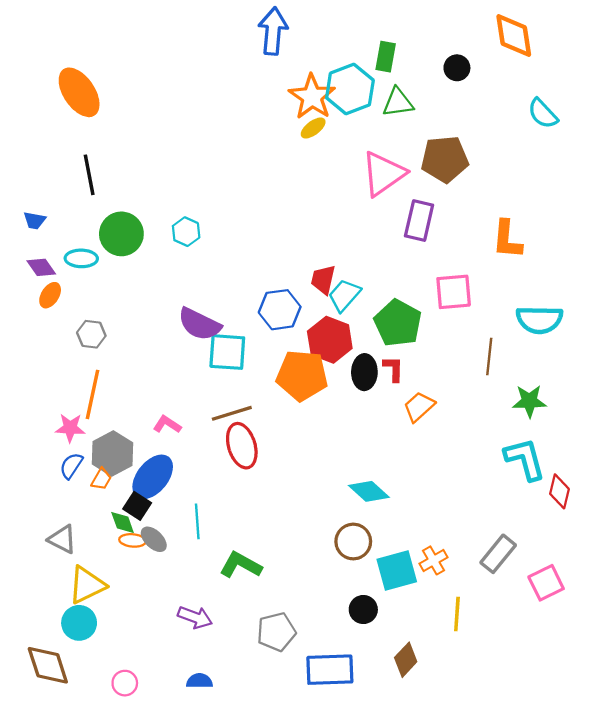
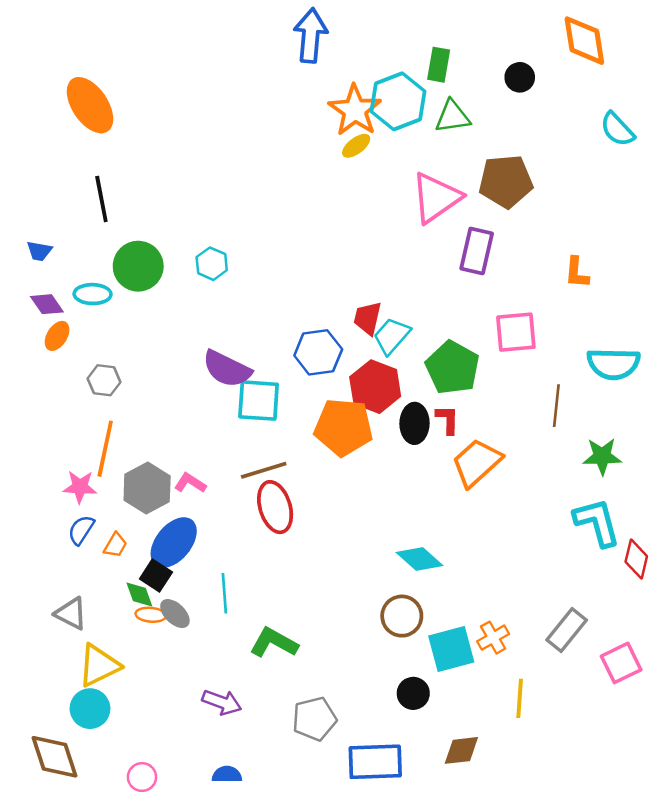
orange L-shape: (507, 239) -> (577, 273), size x0.7
orange trapezoid: (419, 407) -> (477, 463), size x1.4
gray hexagon: (113, 453) -> (147, 488), moved
brown diamond: (406, 660) -> (461, 750), turned 40

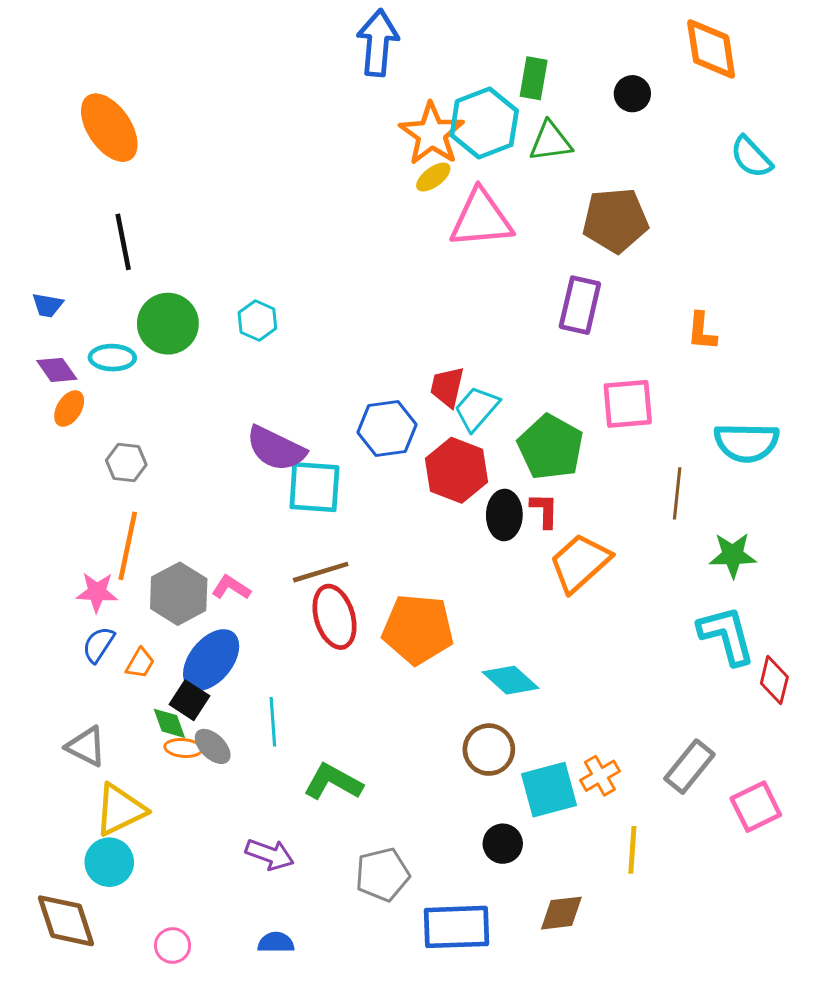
pink triangle: (436, 198) -> (481, 219), moved, turned 30
orange pentagon: (344, 427) -> (418, 629), moved

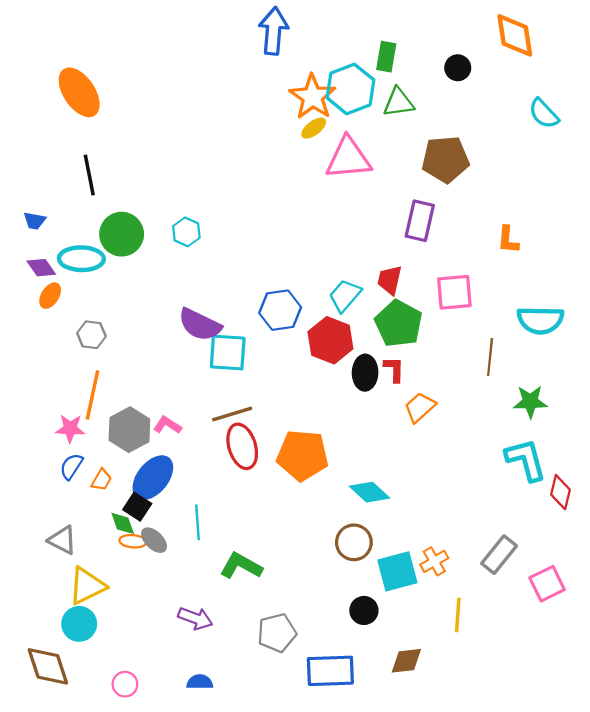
cyan ellipse: (112, 358) -> (81, 259), size x1.4
red trapezoid: (447, 387) -> (390, 280), moved
orange trapezoid: (580, 563) -> (420, 407), size x0.7

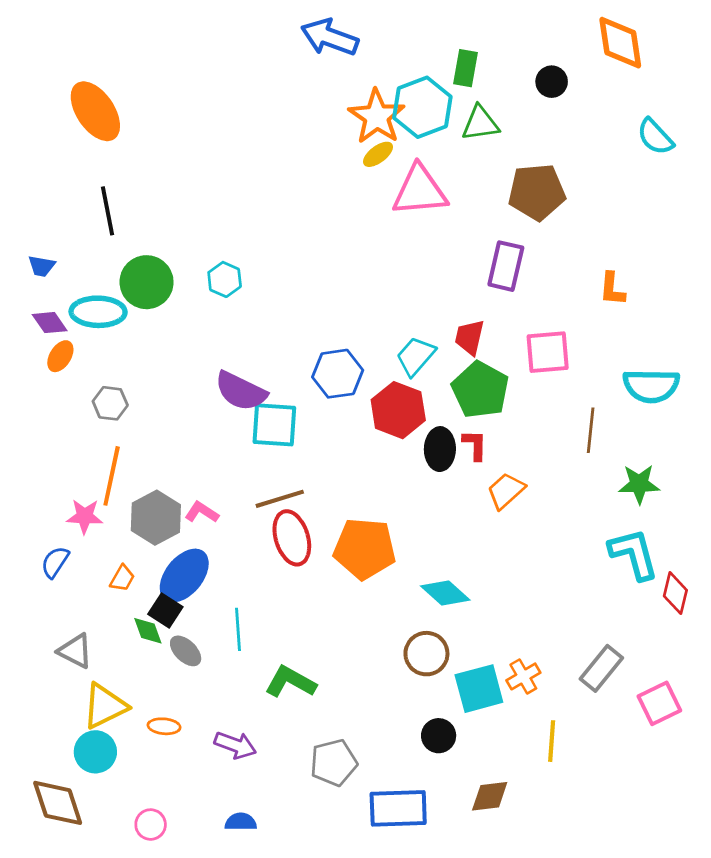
blue arrow: (273, 31) -> (330, 37), turned -75
blue semicircle: (71, 466) -> (55, 562), moved
orange ellipse: (133, 541) -> (164, 726), moved

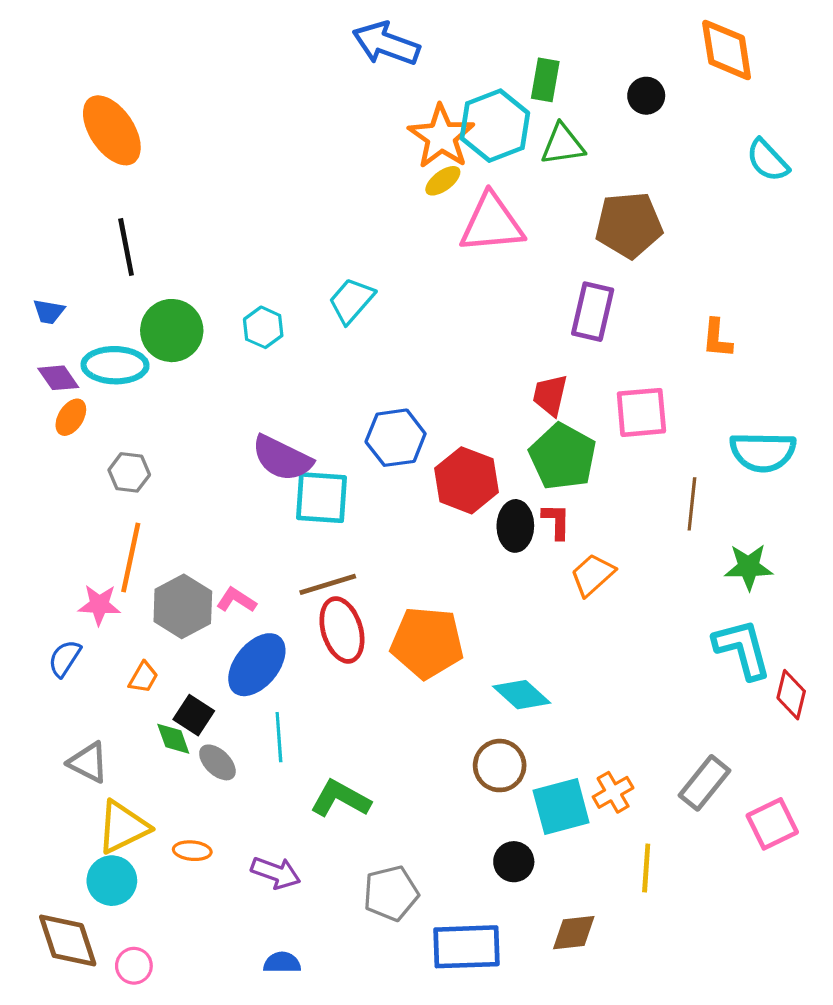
cyan trapezoid: (416, 356) -> (351, 301), moved
blue ellipse: (184, 576) -> (257, 665), moved
pink circle: (151, 825) -> (134, 966), moved

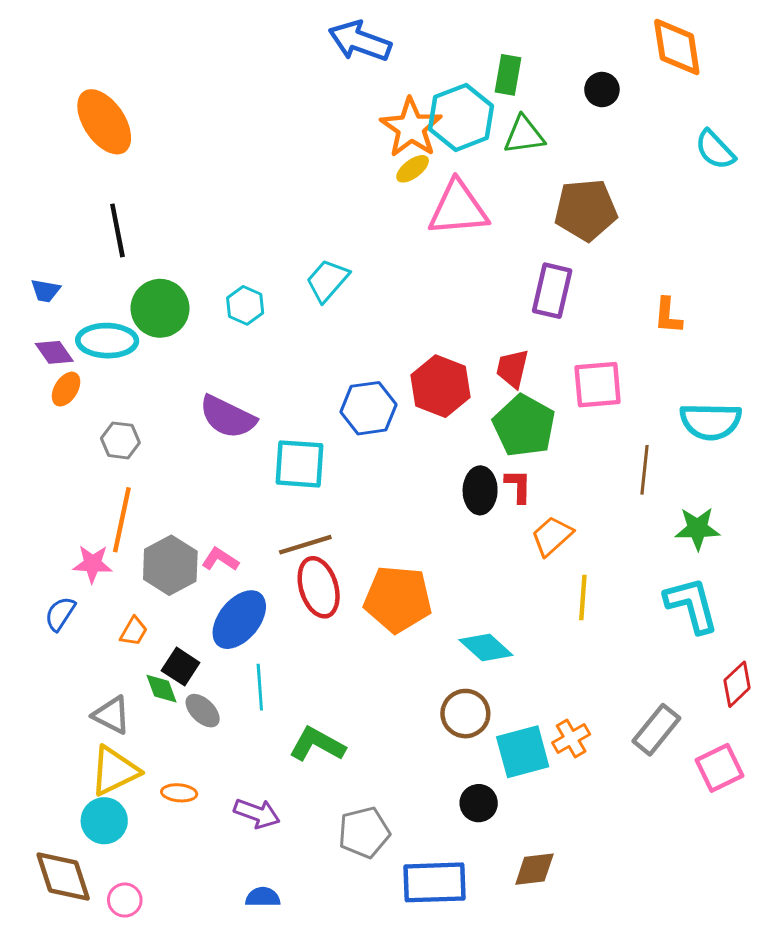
purple semicircle: (282, 458) -> (228, 417), moved
red hexagon: (466, 480) -> (440, 386), moved
red diamond: (791, 695) -> (737, 684), moved, turned 33
gray triangle: (88, 762) -> (112, 715), moved
yellow line: (646, 868) -> (583, 598), moved

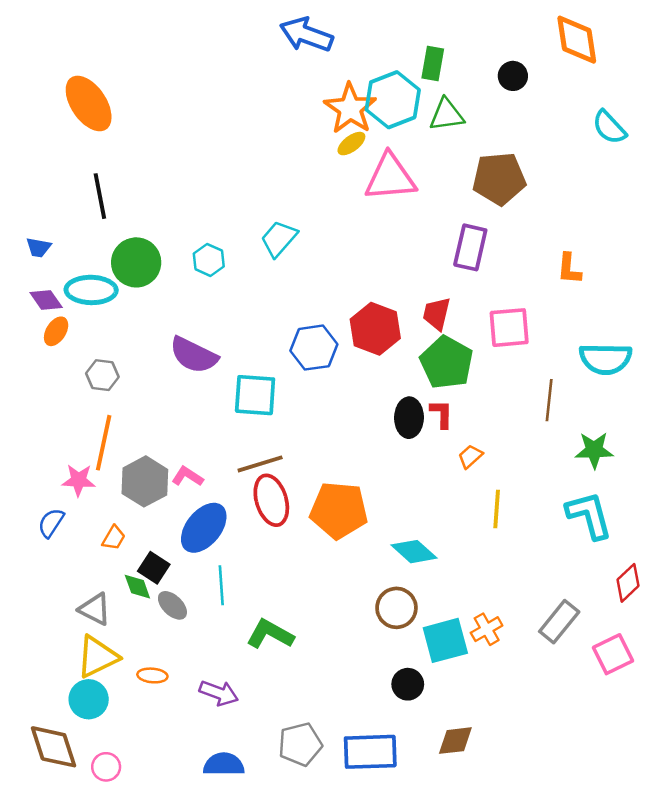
orange trapezoid: (552, 536) -> (470, 456), size x0.7
gray pentagon: (364, 832) -> (300, 744), moved
blue semicircle: (263, 897) -> (224, 764), size x1.4

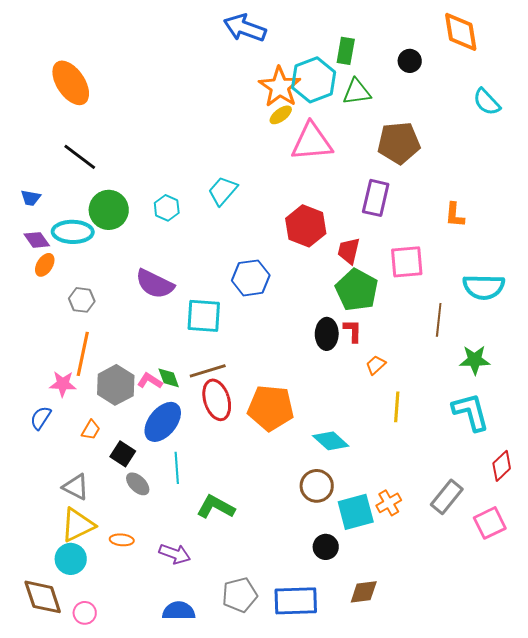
black line: (100, 196) -> (80, 157), turned -42
red hexagon: (375, 329) -> (306, 226), moved
green diamond: (137, 587) -> (169, 378), moved

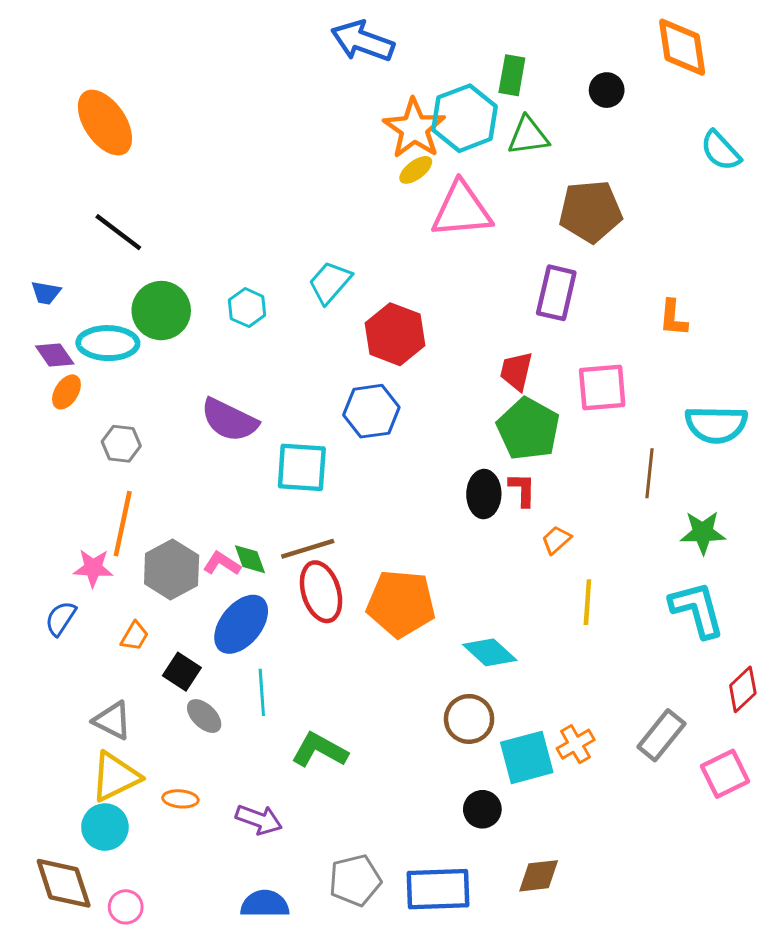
red hexagon: (306, 226) -> (395, 334), moved

